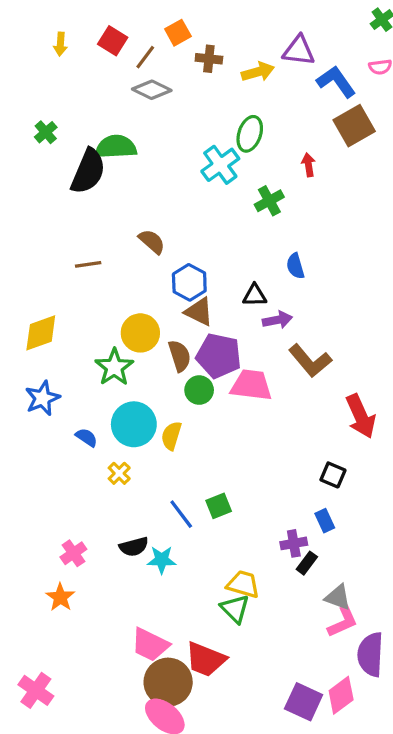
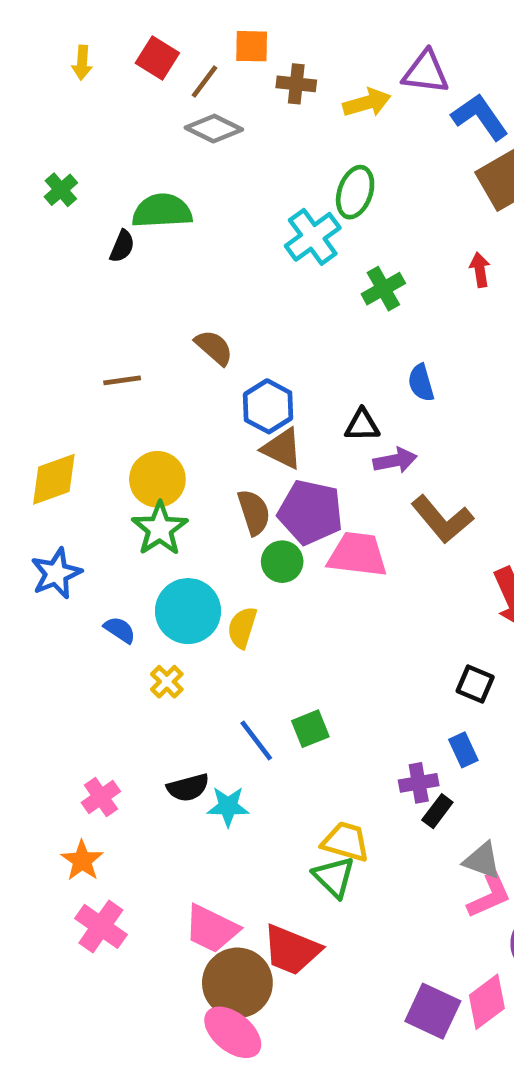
orange square: (178, 33) -> (252, 46), turned 30
red arrow: (308, 165) -> (480, 270), moved
black semicircle: (88, 171) -> (122, 246), size x0.5
yellow circle: (140, 333) -> (157, 479), moved
pink cross: (36, 690) -> (101, 926), moved

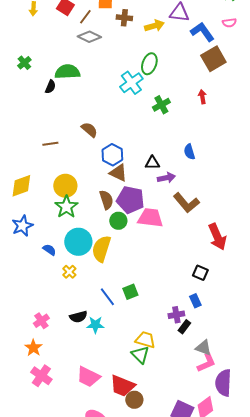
blue semicircle: (421, 383) -> (189, 152), moved
yellow semicircle: (242, 628) -> (101, 249), size x1.5
brown circle: (237, 983) -> (134, 400), moved, size x0.6

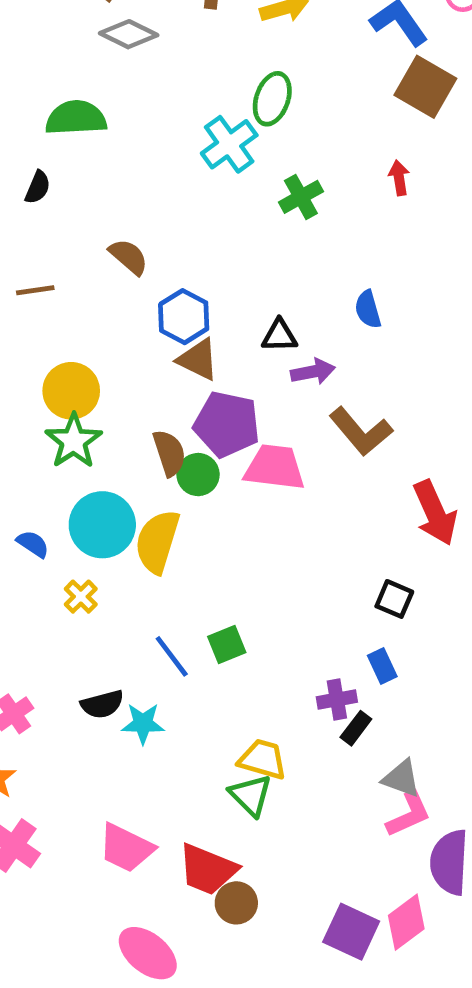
brown square: (213, 59) -> (425, 87), turned -30
black semicircle: (50, 87) -> (38, 187), moved
brown semicircle: (106, 200) -> (169, 453), moved

